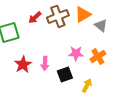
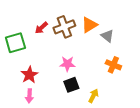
pink star: (76, 53) -> (67, 64), moved
orange cross: (98, 56) -> (113, 65), moved, turned -35
pink arrow: (45, 63) -> (29, 96), moved

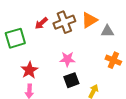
gray triangle: (107, 36) -> (107, 31), turned -40

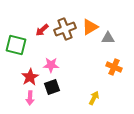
green square: (15, 38) -> (16, 45), turned 30
pink star: (67, 59) -> (51, 65), moved
black square: (71, 80) -> (52, 87), moved

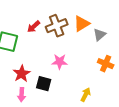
gray triangle: (108, 38) -> (100, 35), turned -40
pink star: (51, 65) -> (60, 62), moved
black square: (52, 87) -> (44, 84), turned 35

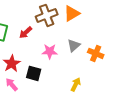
red arrow: (34, 27) -> (26, 32), moved
gray triangle: (100, 35) -> (74, 45), moved
pink arrow: (22, 95) -> (12, 84), turned 136

